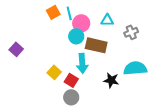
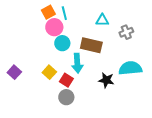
pink circle: (81, 23) -> (54, 27), moved
cyan circle: (76, 36) -> (62, 43), moved
purple square: (16, 49) -> (14, 72), moved

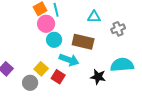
cyan arrow: (77, 63) -> (69, 60), turned -66
gray circle: (66, 97) -> (30, 83), moved

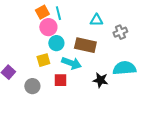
yellow square: (41, 69) -> (43, 60), moved, turned 32
red square: (58, 77) -> (60, 80), turned -32

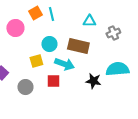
pink circle: (48, 27) -> (15, 28), moved

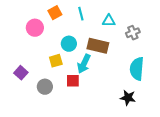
cyan line: (51, 14) -> (81, 14), moved
cyan arrow: (64, 64) -> (84, 64), turned 96
cyan semicircle: (117, 69) -> (137, 69), turned -80
black star: (93, 81) -> (128, 98), moved

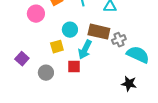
gray cross: (133, 33) -> (119, 40), moved
cyan semicircle: (137, 69) -> (138, 55), turned 110

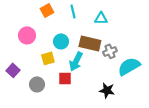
pink circle: (36, 14) -> (27, 35), moved
cyan semicircle: (138, 55) -> (129, 66), turned -55
black star: (129, 84) -> (107, 90), moved

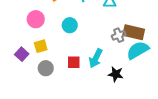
brown rectangle: (90, 43) -> (134, 32), moved
yellow square: (48, 58) -> (41, 46), moved
cyan arrow: (76, 61) -> (96, 58), moved

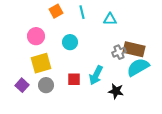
yellow square: (41, 46) -> (41, 63), size x1.5
purple square: (22, 54) -> (22, 85), moved

